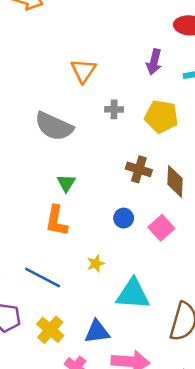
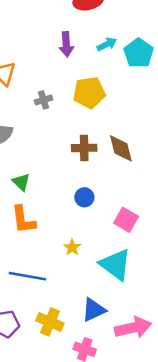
pink square: (161, 228) -> (126, 220), moved
cyan triangle: (133, 294) -> (115, 265), turned 51

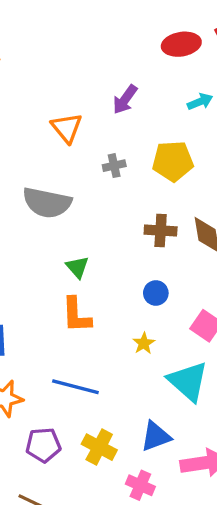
purple arrow: (66, 44) -> (125, 99), moved, turned 35
yellow star: (72, 247) -> (144, 343), moved

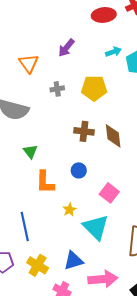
orange L-shape: (76, 315) -> (45, 182), moved
yellow star: (144, 343) -> (69, 210), moved
blue line: (75, 387) -> (25, 227), turned 60

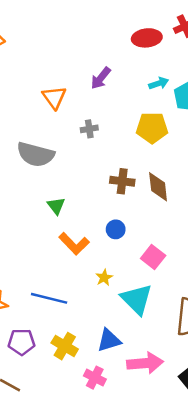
yellow pentagon: (94, 88) -> (152, 128), moved
orange L-shape: (45, 182) -> (74, 244), turned -45
blue line: (25, 227) -> (49, 298), turned -64

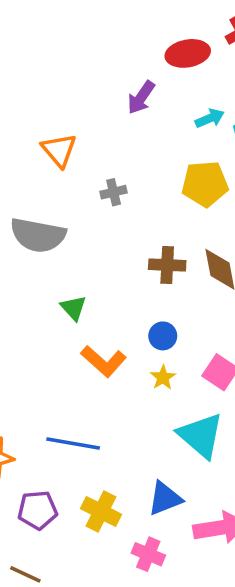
purple arrow: (101, 78) -> (141, 97), moved
yellow star: (104, 278) -> (163, 377), moved

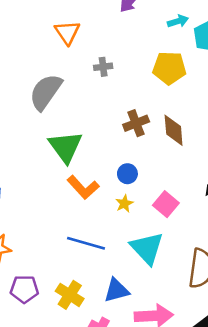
gray semicircle: (38, 235) -> (46, 92), turned 108
brown cross: (167, 265) -> (136, 123), turned -30
green triangle: (73, 308) -> (65, 147), size x1.8
blue line: (73, 444) -> (86, 243), moved

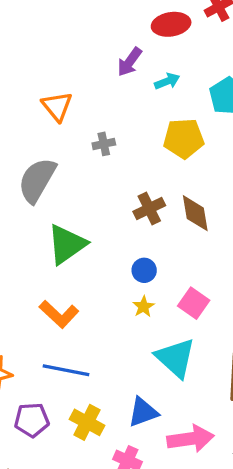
cyan arrow: (178, 21) -> (167, 81), moved
green triangle: (65, 147) -> (67, 244), turned 36
orange L-shape: (83, 187) -> (59, 314), moved
blue line: (86, 243) -> (66, 370), moved

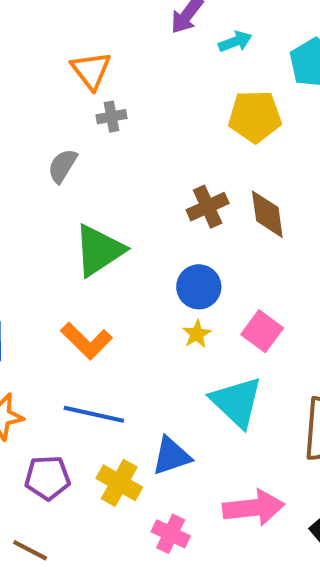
gray cross: (104, 144) -> (111, 117), moved
gray semicircle: (37, 180) -> (62, 166), size x0.6
blue circle: (144, 270) -> (199, 287), size x1.4
blue triangle: (143, 412) -> (171, 456), moved

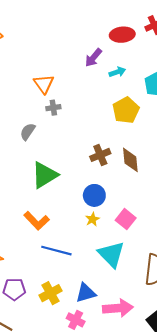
yellow pentagon: (255, 116) -> (126, 110), turned -30
blue line: (94, 414) -> (56, 251), moved
blue triangle: (171, 456) -> (86, 293), moved
yellow cross: (119, 483) -> (50, 293), turned 30

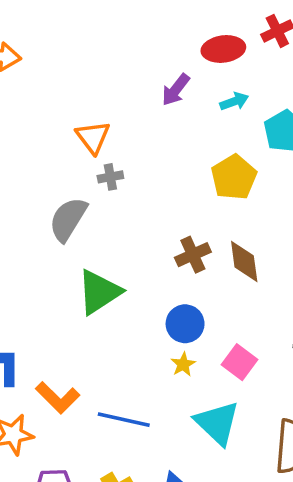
cyan arrow: (117, 72) -> (234, 101), moved
gray semicircle: (28, 132) -> (68, 219), size x1.5
orange L-shape: (37, 221) -> (58, 398), moved

